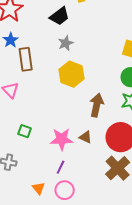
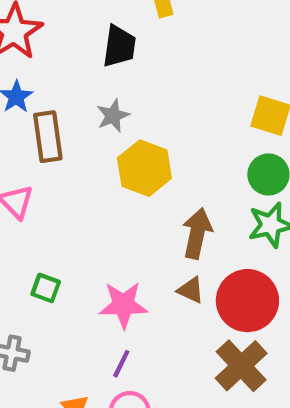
black trapezoid: (60, 16) -> (119, 46), turned -45
gray star: (66, 43) -> (113, 116), moved
brown triangle: (86, 137) -> (191, 290), moved

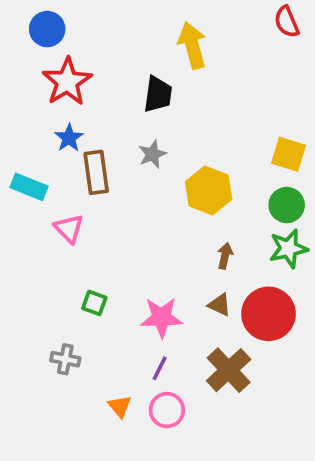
yellow hexagon: (144, 168) -> (209, 190), moved
brown arrow: (197, 233) -> (225, 256), size x0.6
brown cross: (241, 366) -> (229, 370), moved

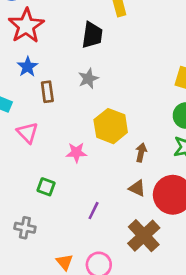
brown rectangle: (96, 172) -> (47, 92), size x0.7
yellow hexagon: (209, 190) -> (111, 126), moved
pink star: (161, 317) -> (76, 152), moved, size x0.7
purple line: (160, 368) -> (94, 211), moved

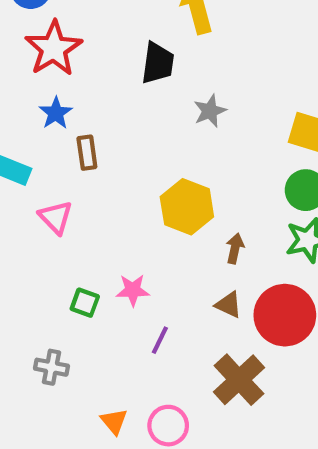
gray star: (88, 79) -> (210, 111), moved
pink star: (76, 152) -> (133, 290), moved

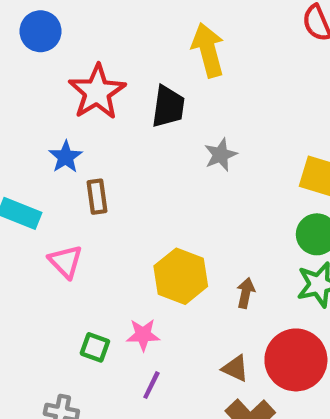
red star: (54, 48) -> (97, 92), moved
yellow hexagon: (187, 207) -> (181, 276), moved
brown triangle: (229, 305) -> (235, 368), moved
purple line: (160, 340) -> (151, 385), moved

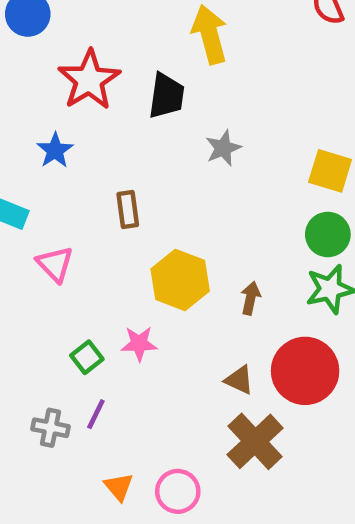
brown rectangle: (97, 197) -> (128, 209), moved
green square: (95, 347) -> (87, 357), turned 32
purple line: (151, 385) -> (96, 414), moved

